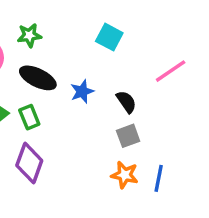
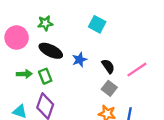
pink line: (171, 71) -> (137, 70), moved
gray square: (128, 136) -> (109, 88), turned -32

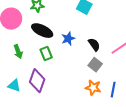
green arrow: (24, 74) -> (18, 52), turned 72
green rectangle: (45, 76) -> (46, 54), moved

